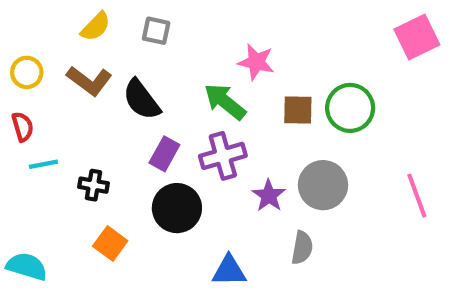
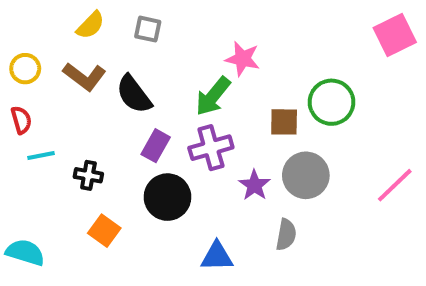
green arrow: (225, 102) -> (213, 96), turned -90
brown square: (298, 110) -> (284, 122), moved
pink line: (417, 196) -> (395, 185), turned 66

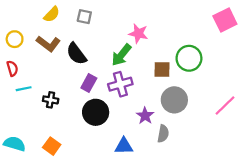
purple star: (254, 185) -> (145, 116), moved
orange square: (104, 231) -> (52, 146), moved

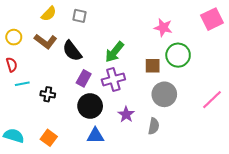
pink star: (138, 34) -> (163, 28), moved
purple star: (145, 116) -> (126, 114), moved
blue triangle: (124, 146) -> (95, 136), moved

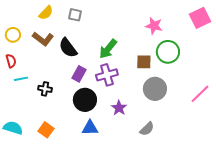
gray semicircle: (154, 126) -> (147, 129), moved, turned 35

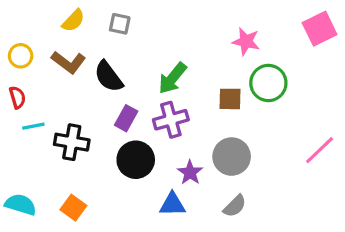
black cross: (45, 89) -> (72, 142), size x1.5
gray circle: (155, 89) -> (232, 157), moved
blue triangle: (90, 128) -> (172, 204), moved

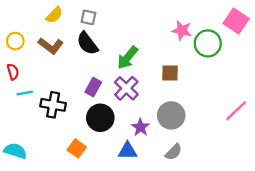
pink square: (320, 29) -> (236, 21), turned -30
black semicircle: (109, 77) -> (87, 43), moved
green circle: (268, 83) -> (208, 43), moved
purple cross: (171, 120) -> (126, 88), turned -30
orange square: (73, 208) -> (77, 148), moved

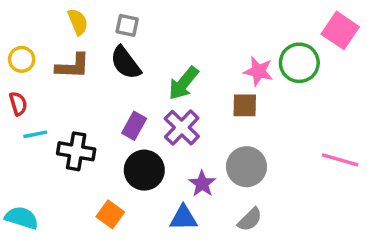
yellow semicircle: (54, 15) -> (78, 22), turned -66
pink star: (182, 30) -> (258, 71), moved
brown L-shape: (51, 46) -> (73, 66), turned -35
pink line: (236, 111) -> (340, 160), turned 60

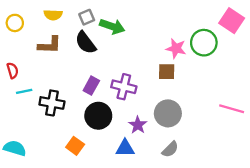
yellow semicircle: (78, 22) -> (53, 15), turned 114
gray square: (127, 25) -> (87, 17), turned -35
yellow circle: (22, 59) -> (15, 23), moved
green arrow: (183, 83) -> (112, 26), moved, turned -110
purple cross: (182, 128) -> (124, 87), turned -30

